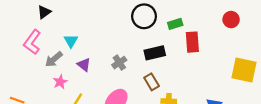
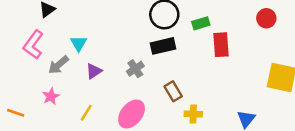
black rectangle: (155, 53) -> (163, 46), moved
purple triangle: (84, 65) -> (94, 71), turned 48
pink star: (60, 82) -> (51, 96), moved

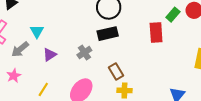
green rectangle: (201, 23) -> (173, 15), moved, turned -32
yellow cross: (193, 114) -> (124, 90), moved

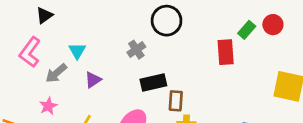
black rectangle: (108, 34) -> (153, 82), moved
gray cross: (84, 53) -> (136, 50), moved
brown rectangle: (116, 72) -> (176, 101), turned 35

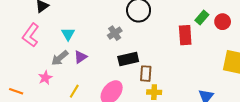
red circle: (273, 25) -> (223, 22), moved
gray arrow: (56, 73) -> (60, 58), moved

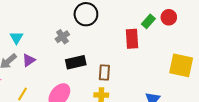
red circle: (223, 22) -> (169, 17), moved
brown rectangle: (146, 74) -> (104, 73), moved

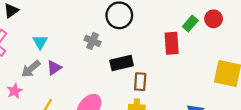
gray cross: (62, 37) -> (93, 41), turned -32
black rectangle: (76, 62) -> (122, 63), moved

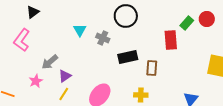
cyan triangle: (40, 42) -> (80, 30), moved
purple triangle: (54, 68) -> (65, 76), moved
brown rectangle: (140, 82) -> (152, 68), moved

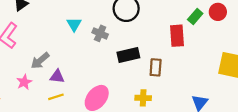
purple triangle: (65, 76) -> (57, 76), turned 40
yellow line: (64, 94) -> (56, 97), turned 40

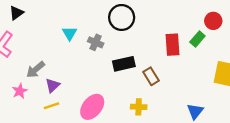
green rectangle: (195, 16) -> (197, 39), moved
brown rectangle: (156, 67) -> (151, 76), turned -36
purple triangle: (57, 76) -> (53, 85), turned -49

